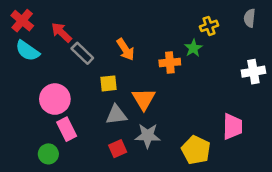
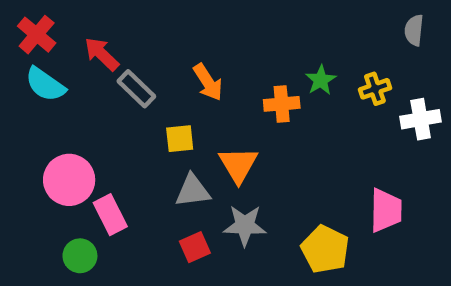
yellow cross: (209, 26) -> (375, 89), moved
pink circle: (55, 99) -> (69, 180), moved

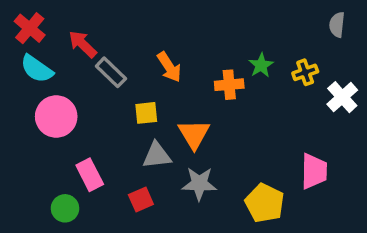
white cross: (421, 119) -> (342, 97), turned -32
pink circle: (69, 180) -> (56, 116), moved
red square: (195, 247) -> (141, 200), moved

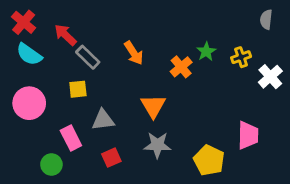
orange cross: (229, 85) -> (181, 67), turned -35
yellow square: (146, 113) -> (78, 89), moved
pink circle: (56, 116) -> (29, 103), moved
gray triangle: (157, 155) -> (103, 120), moved

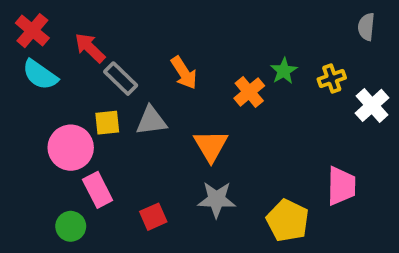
pink circle: (29, 103) -> (71, 148), moved
gray triangle: (103, 120) -> (151, 121), moved

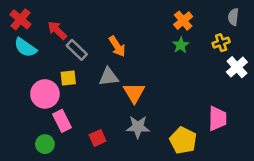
yellow cross: (332, 79) -> (221, 43), moved
orange cross: (249, 92) -> (183, 21), moved
gray triangle: (151, 121) -> (109, 77), moved

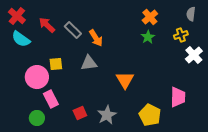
gray rectangle: (77, 50) -> (73, 30), moved
orange triangle: (134, 93) -> (125, 80), moved
gray star: (138, 127) -> (107, 115), moved, turned -30

